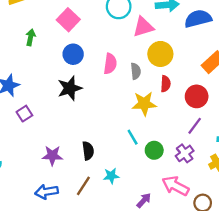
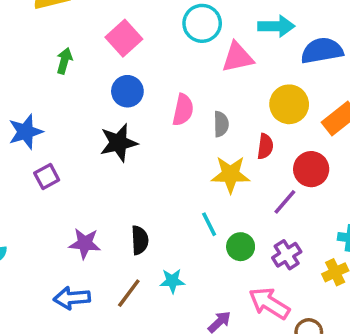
yellow circle: (160, 54) -> (289, 104), moved
purple line: (195, 126) -> (285, 202), moved

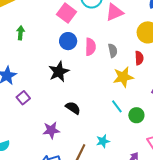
pink square: (124, 38) -> (66, 13), moved
blue circle: (127, 91) -> (68, 41), moved
black semicircle: (140, 240) -> (73, 108), moved, turned -42

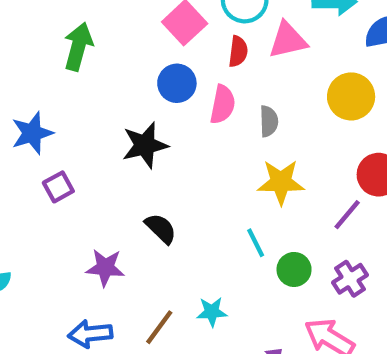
green arrow: (21, 33) -> (78, 47), size x1.5
red semicircle: (139, 58) -> (238, 51), moved

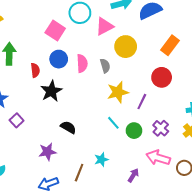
red semicircle: (238, 51) -> (35, 70), moved
yellow circle: (351, 96) -> (126, 47), moved
purple line: (347, 215) -> (142, 102), moved

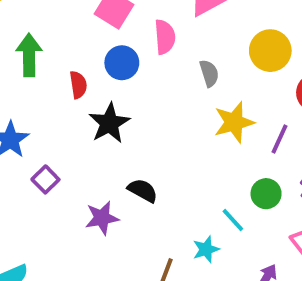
yellow circle: (126, 47) -> (270, 51), moved
pink semicircle: (82, 63) -> (165, 37), moved
cyan line: (113, 123) -> (233, 220), moved
purple star: (47, 152) -> (102, 218), moved

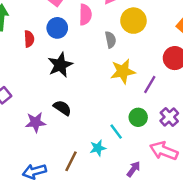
yellow circle: (270, 51) -> (133, 21), moved
black star: (109, 123) -> (60, 65), moved

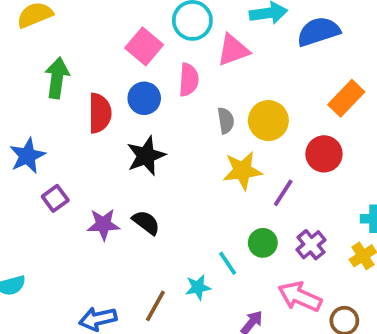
yellow circle: (133, 21) -> (268, 121), moved
red semicircle: (29, 39) -> (100, 113), size x1.5
purple star: (36, 122) -> (103, 224), moved

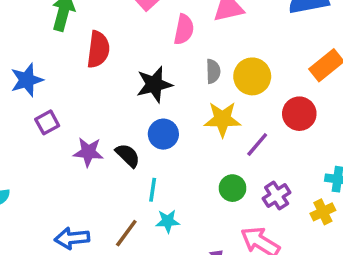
blue circle: (144, 98) -> (163, 134), moved
black star: (146, 156) -> (154, 84), moved
cyan line: (228, 263) -> (153, 190), moved, turned 35

